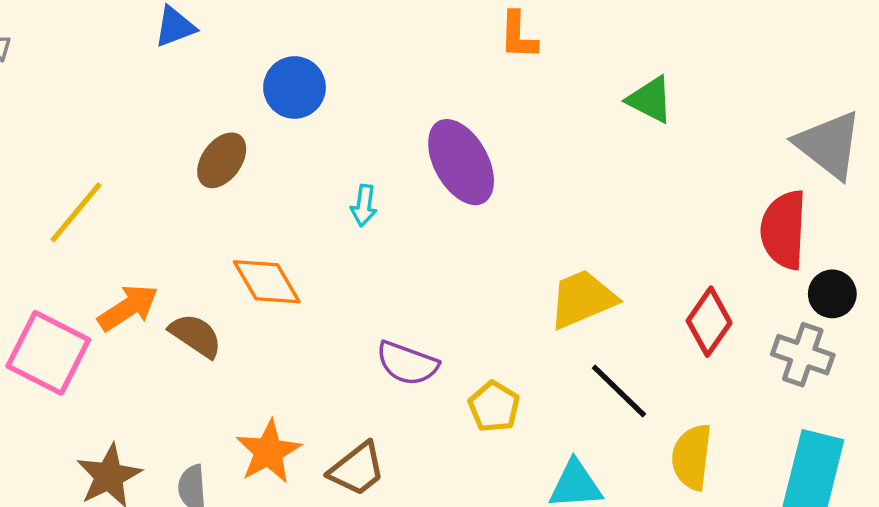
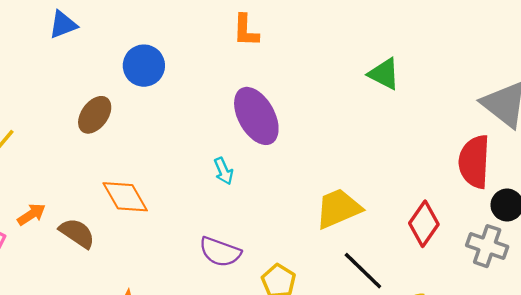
orange L-shape: (518, 35) -> (246, 30), moved
cyan arrow: (364, 205) -> (224, 171), moved, turned -32
orange arrow: (128, 308) -> (31, 214), size x0.7

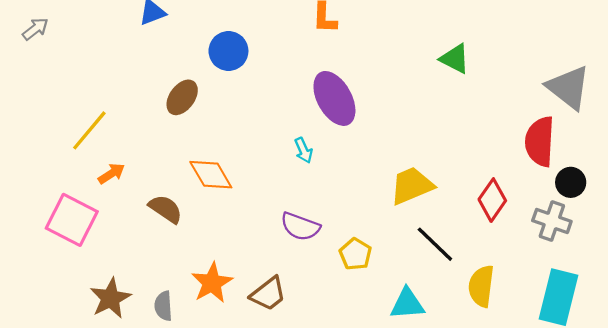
orange arrow: (31, 214) -> (111, 174), moved

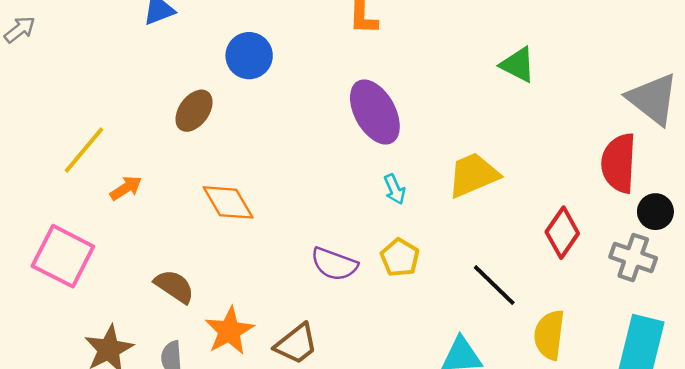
cyan arrow: (304, 150) -> (395, 189), moved
orange arrow: (111, 174) -> (126, 188), moved
yellow trapezoid: (412, 186) -> (473, 175), moved
brown semicircle: (166, 209) -> (174, 286), moved
yellow pentagon: (355, 254) -> (400, 257), moved

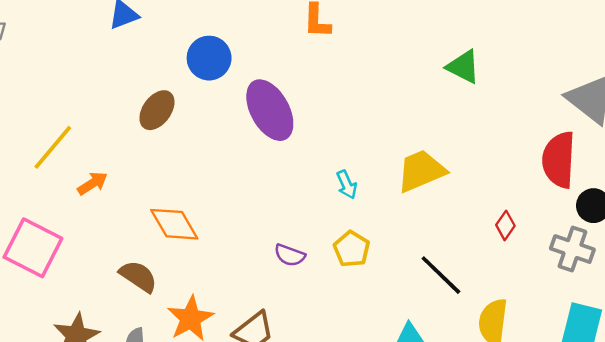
purple ellipse: (375, 112) -> (270, 110), moved
orange diamond: (228, 202) -> (174, 224), moved
red diamond: (562, 233) -> (505, 225), size x0.6
purple semicircle: (334, 264) -> (290, 255), size x0.7

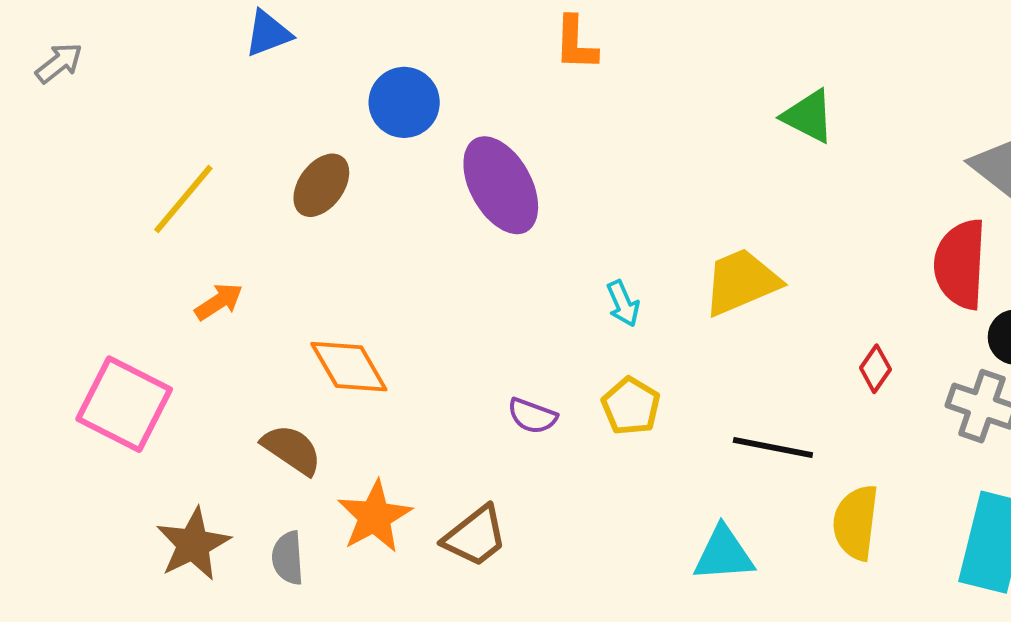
yellow line: (53, 147) -> (183, 199), moved
black line: (441, 275) -> (773, 448), turned -33

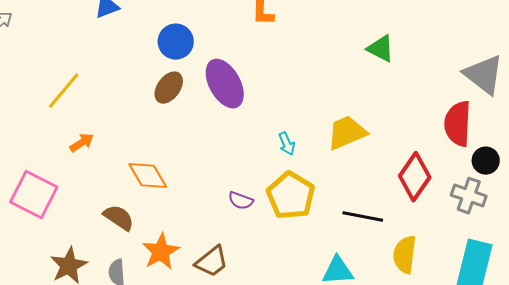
brown ellipse: (321, 185) -> (169, 88), moved
red diamond: (875, 369) -> (415, 177), size x2.0
yellow pentagon: (631, 406) -> (291, 196), size x1.6

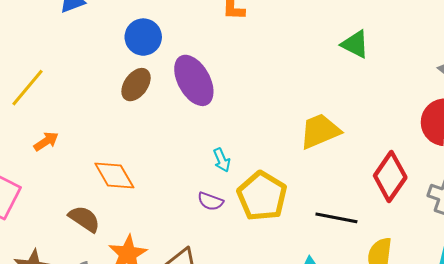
cyan arrow: (287, 144) -> (222, 160), moved

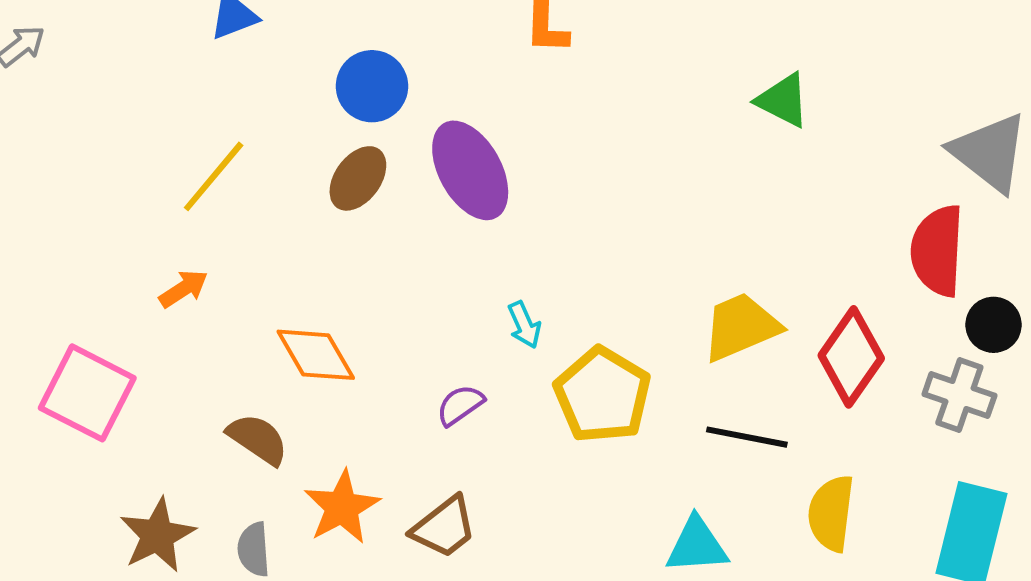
yellow line: (28, 88) -> (214, 176), moved
yellow trapezoid: (320, 131) -> (741, 327), moved
purple semicircle: (210, 201) -> (460, 405), moved, turned 125

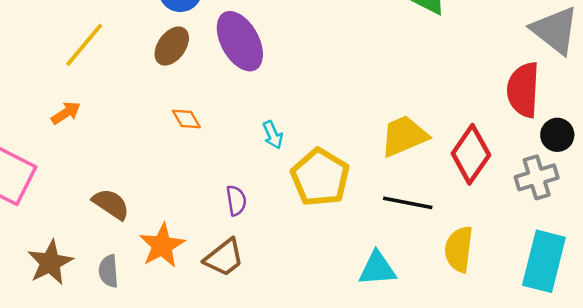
orange diamond: (316, 355) -> (186, 119), moved, size x0.6
gray cross: (959, 395) -> (537, 177), turned -36
purple semicircle: (460, 405) -> (236, 200), moved, turned 116

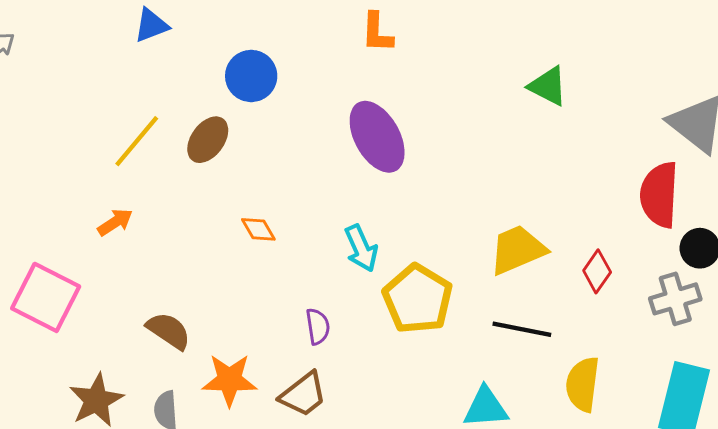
purple ellipse: (240, 41) -> (377, 137), moved
brown ellipse: (172, 46) -> (208, 140), moved
cyan arrow: (273, 135) -> (361, 248), size x1.4
red diamond: (471, 154) -> (597, 271), size x0.6
orange star: (162, 245) -> (229, 380), turned 30

